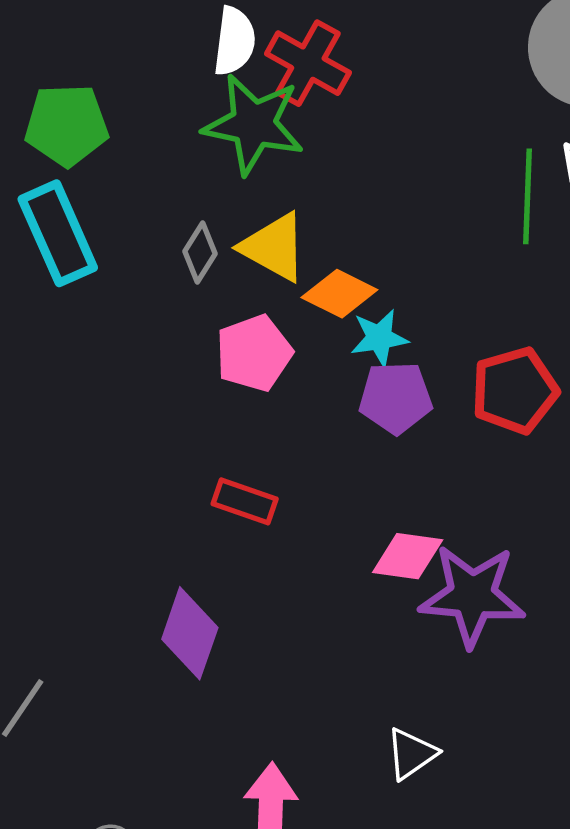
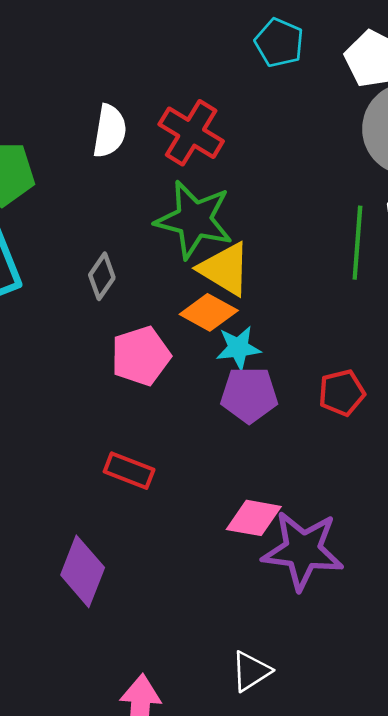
white semicircle: (234, 41) -> (110, 131), moved
green star: (254, 124) -> (194, 220), moved
yellow triangle: (274, 247) -> (225, 269), moved
red pentagon: (515, 391) -> (342, 393), size x0.7

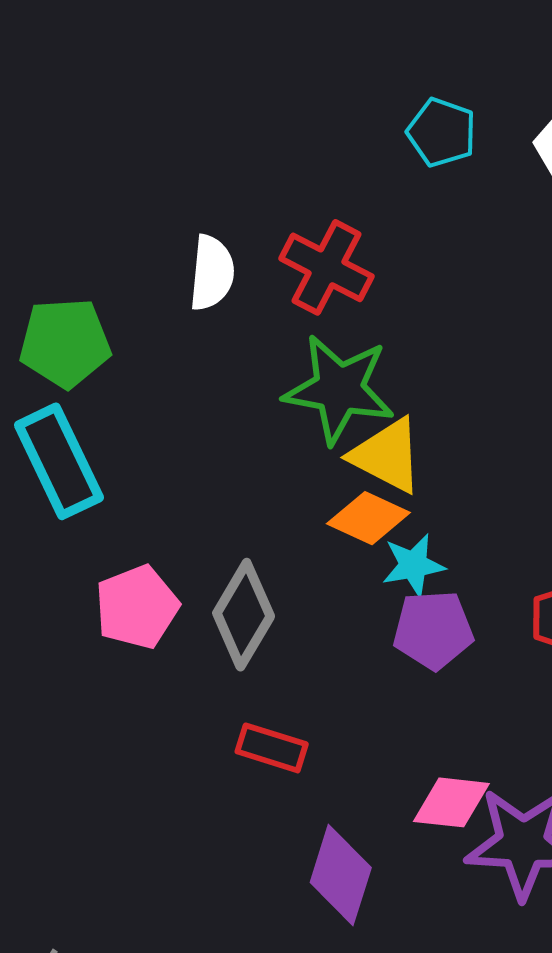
gray diamond: (102, 276) -> (244, 615), moved, size x1.6
pink pentagon: (141, 356) -> (137, 607), moved
purple diamond: (83, 571) -> (341, 875), moved

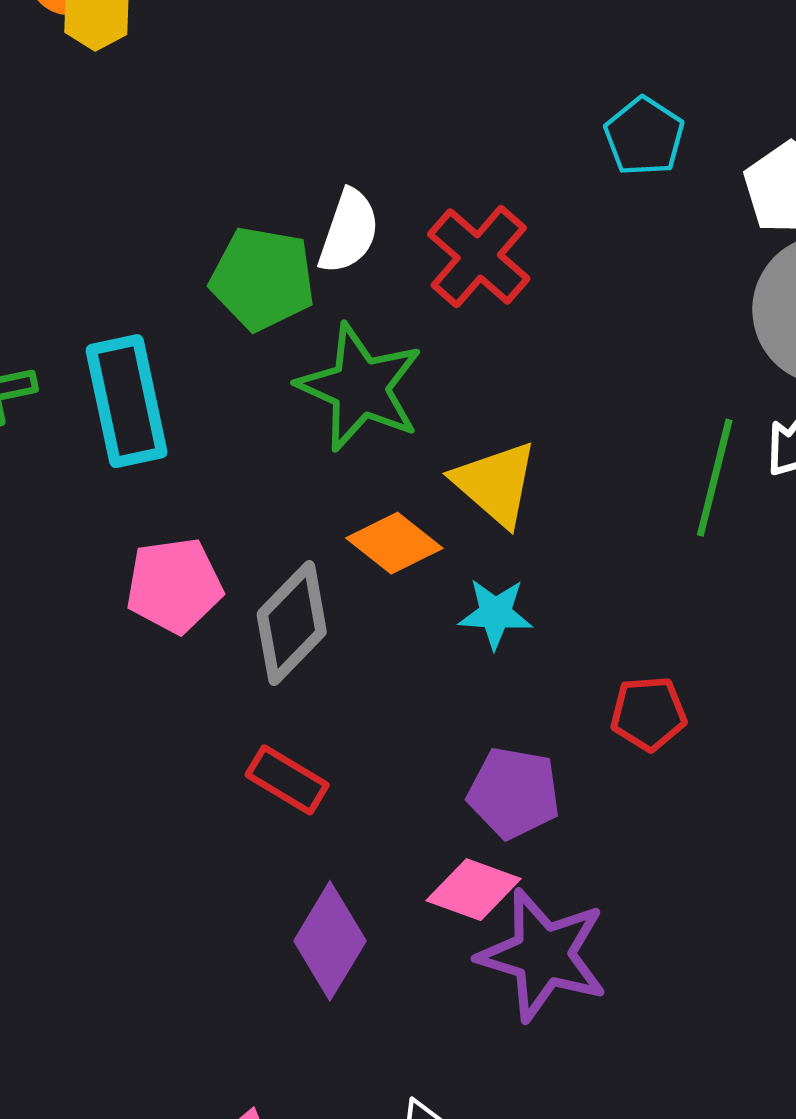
green pentagon: (65, 343) -> (263, 279), moved
green star: (339, 389) -> (360, 387), moved
orange diamond: (368, 518) -> (394, 543), moved
purple pentagon: (433, 630) -> (514, 793), moved

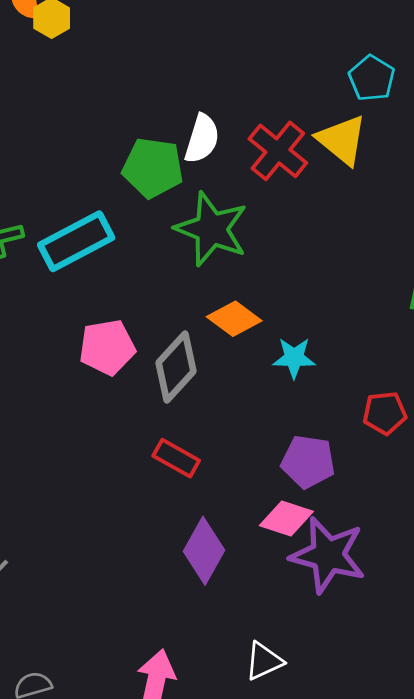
cyan rectangle: (126, 401) -> (76, 241), turned 76
yellow triangle: (495, 484) -> (342, 140), moved

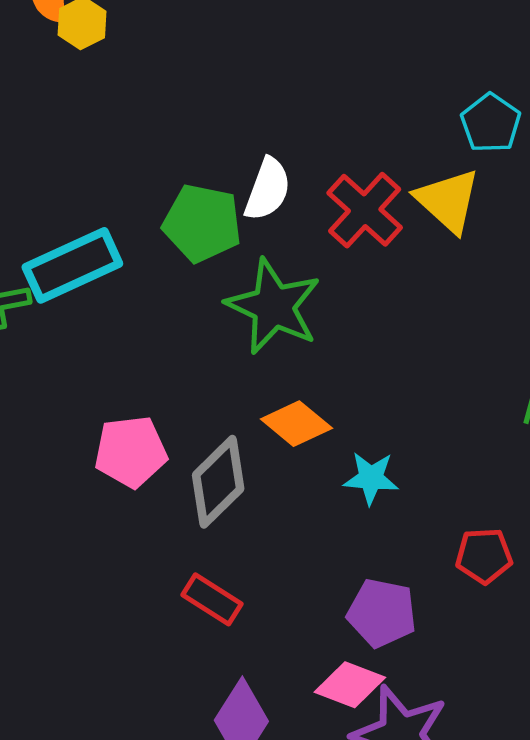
cyan rectangle: (76, 241) -> (72, 265), moved

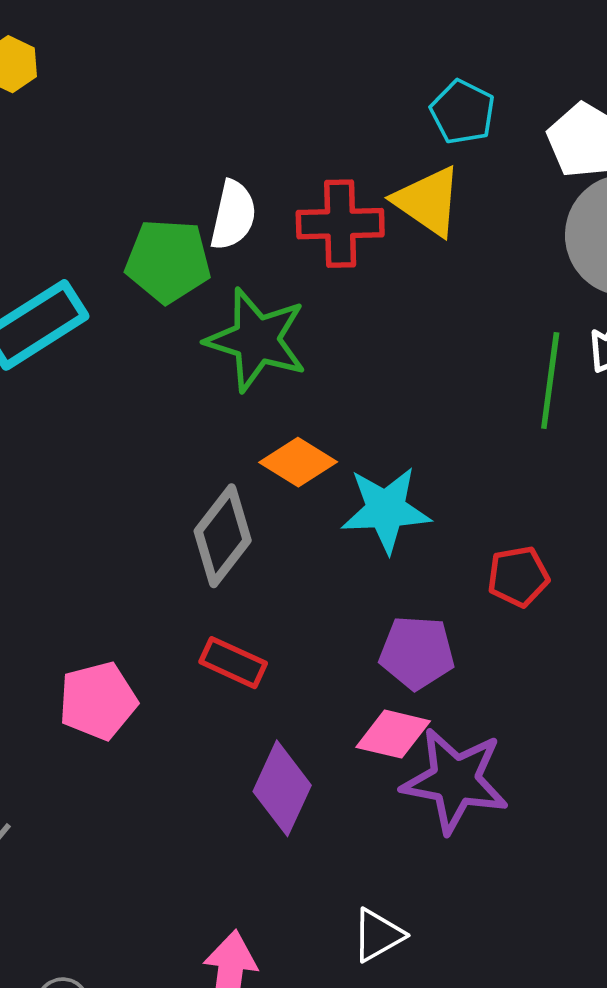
red cross: (365, 210) -> (340, 224), turned -36
pink pentagon: (131, 452) -> (98, 701), moved
cyan star: (371, 478) -> (386, 510), size x1.5

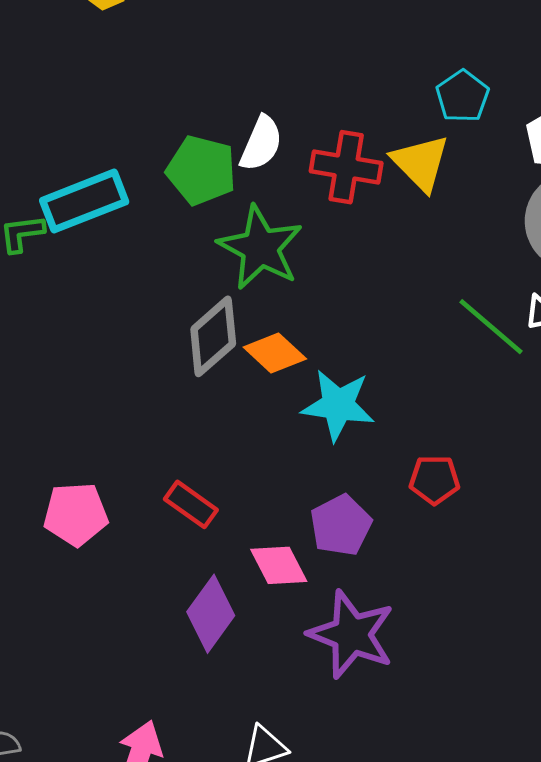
green line: (550, 380) -> (491, 327), turned -68
gray diamond: (223, 536) -> (213, 336), moved
purple pentagon: (417, 653) -> (341, 525), turned 30
pink diamond: (393, 734) -> (279, 565), moved, turned 38

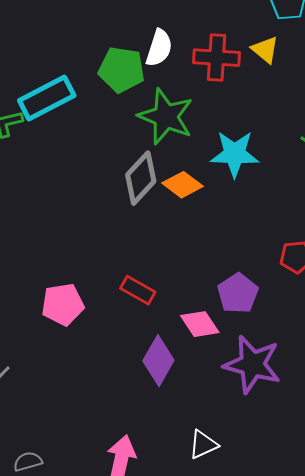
yellow triangle: (421, 163) -> (265, 50), size x0.7
cyan star: (338, 405) -> (235, 154), moved

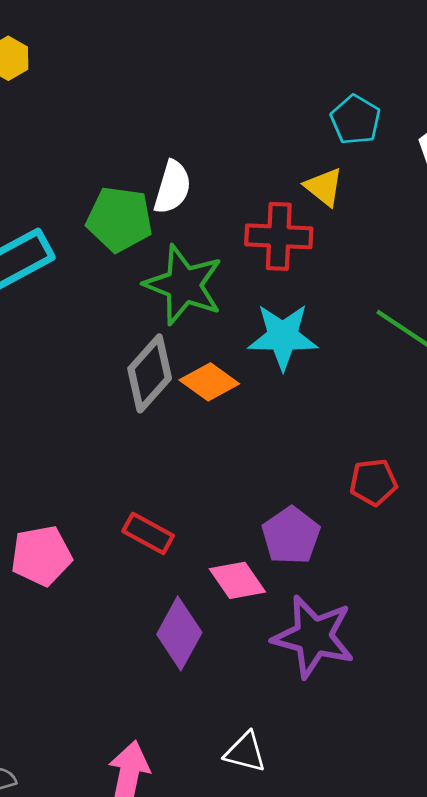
red cross: (217, 58) -> (279, 236), moved
white triangle: (203, 444) -> (245, 752), turned 40

